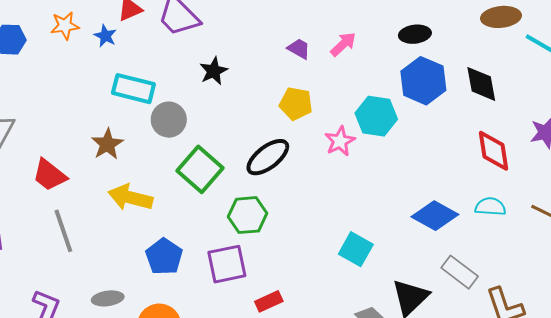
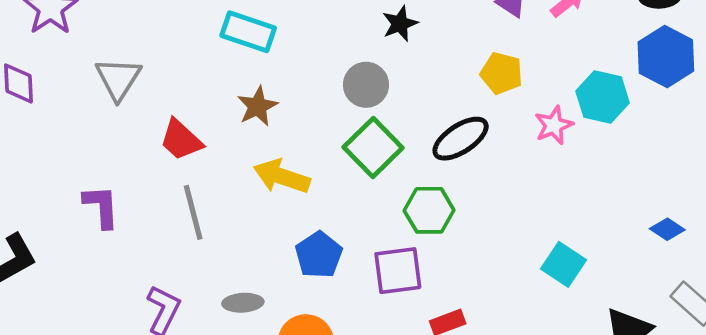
cyan rectangle: (133, 89) -> (248, 32), moved
gray circle: (169, 120) -> (366, 85), moved
blue diamond: (435, 216) -> (667, 229), size x0.6

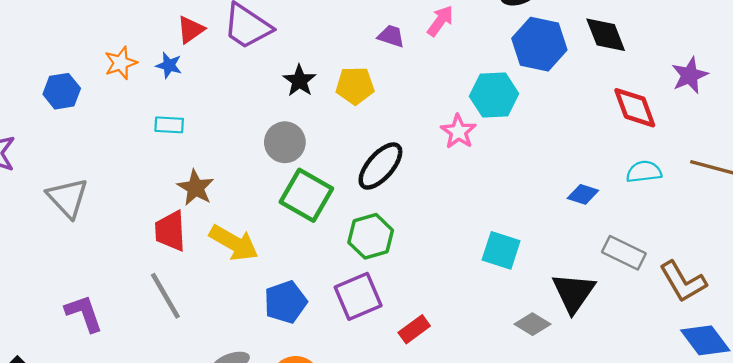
cyan rectangle: (248, 32) -> (169, 125), size x0.6
yellow pentagon: (501, 73) -> (355, 86), moved
red trapezoid: (181, 140) -> (170, 231), moved, turned 60
yellow arrow: (282, 177) -> (234, 243), turned -153
blue pentagon: (319, 255) -> (285, 302), turned 30

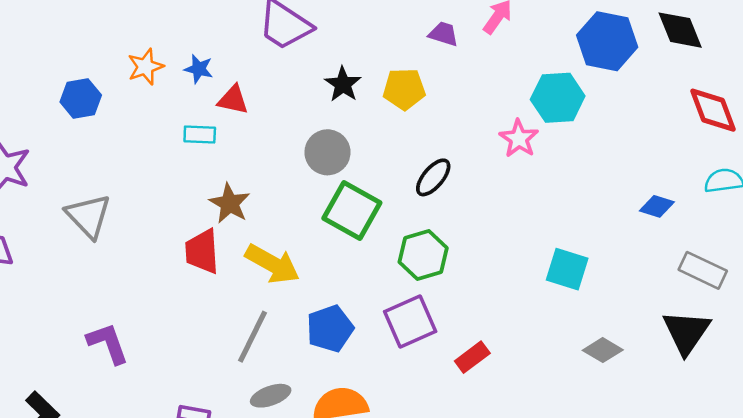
red triangle: (191, 30) -> (233, 100), moved, turned 48
black ellipse: (380, 166) -> (433, 177), size x0.7
black triangle: (574, 293) -> (686, 332), moved
gray line: (165, 296) -> (253, 337), moved, turned 57

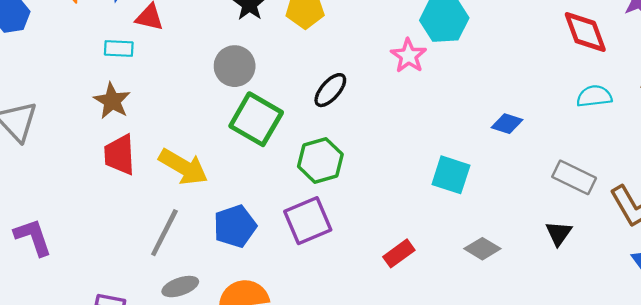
brown star: (230, 203) -> (112, 101), moved
blue diamond: (657, 206) -> (507, 124), moved
black triangle: (686, 332) -> (559, 233), size x0.6
red rectangle: (472, 357) -> (399, 253), moved

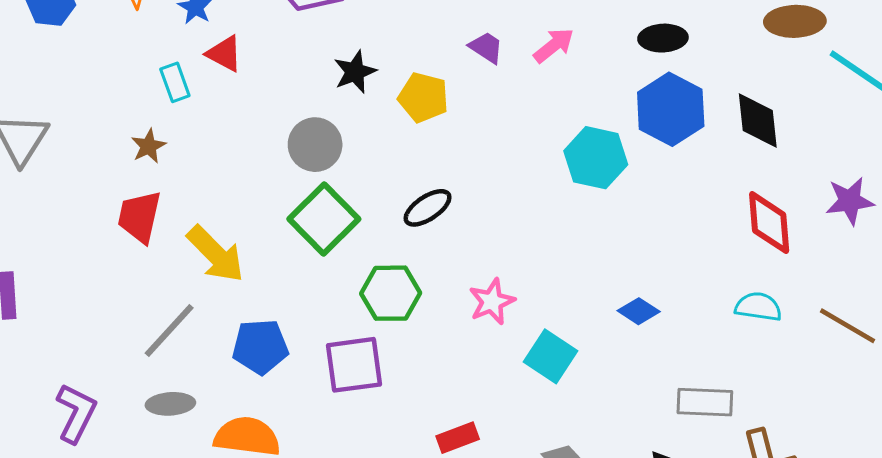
cyan rectangle: (119, 48) -> (175, 82), turned 52
pink star: (409, 56) -> (492, 302), moved
brown star: (112, 101) -> (148, 146), size x0.7
gray rectangle: (574, 177) -> (705, 402), turned -39

